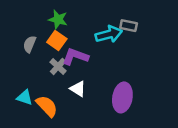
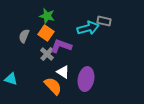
cyan triangle: (25, 97) -> (11, 79), moved
purple ellipse: (122, 97) -> (86, 79), moved
orange semicircle: (47, 106) -> (53, 86), moved

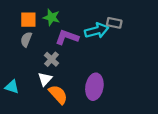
orange square: (46, 33) -> (28, 20), moved, turned -35
purple L-shape: (61, 46) -> (67, 37), moved
white triangle: (63, 72) -> (45, 79), moved, turned 40

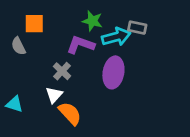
green star: (51, 17) -> (92, 21), moved
gray semicircle: (26, 39) -> (18, 46), moved, turned -48
purple ellipse: (94, 87) -> (113, 72), moved

